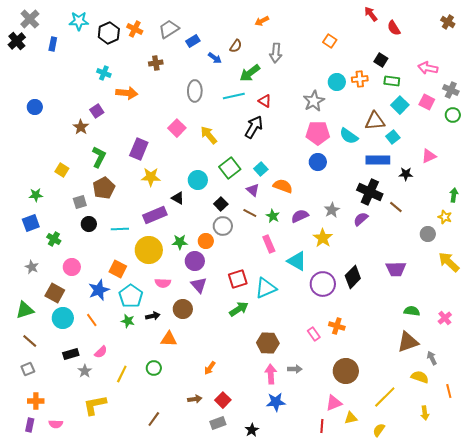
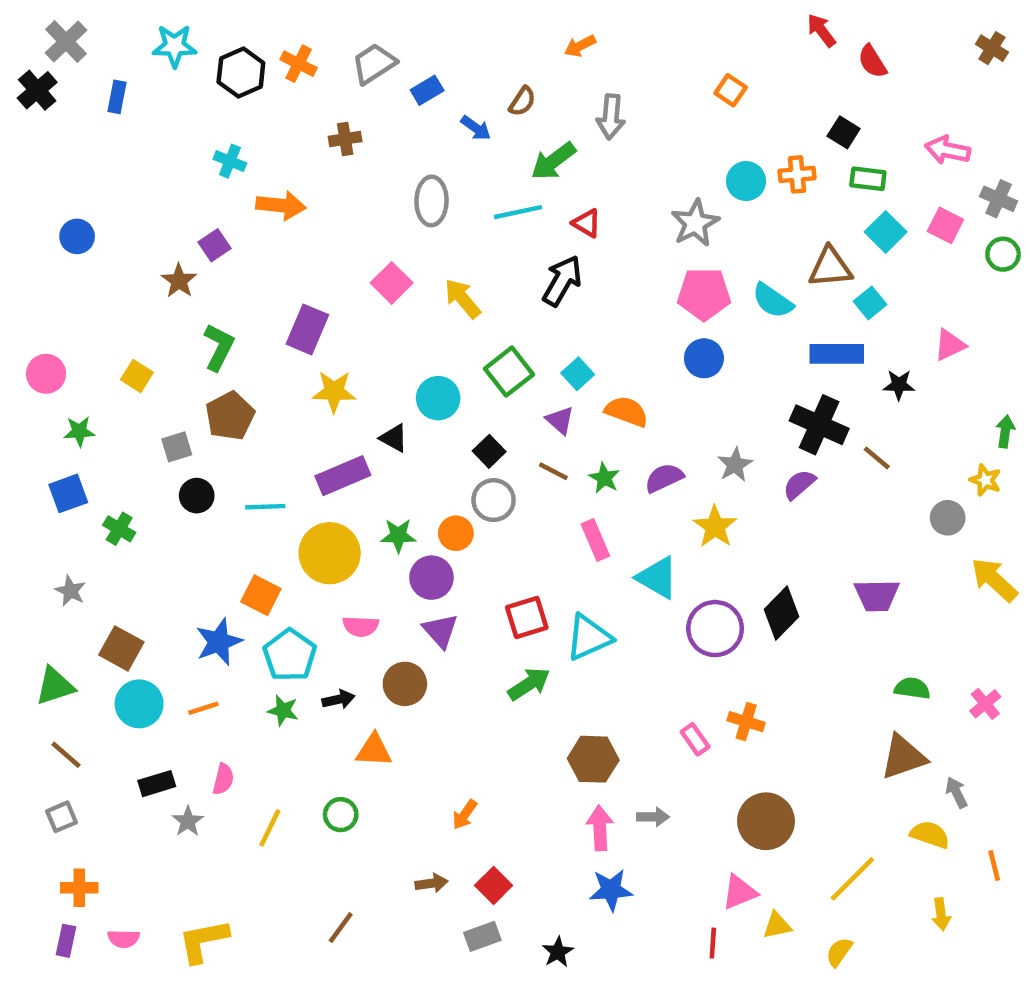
pink circle: (72, 267) -> (46, 374), moved
orange line: (92, 320) -> (203, 708), turned -72
pink semicircle: (101, 352) -> (223, 779), turned -32
yellow L-shape: (95, 405) -> (203, 941), moved

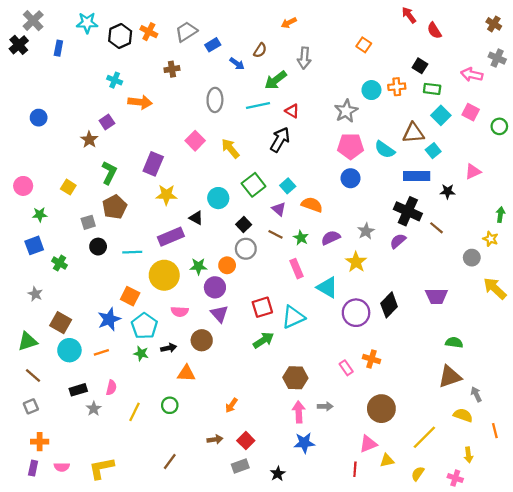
gray cross: (999, 199) -> (497, 58), moved
pink cross: (985, 704) -> (455, 478), moved, turned -32

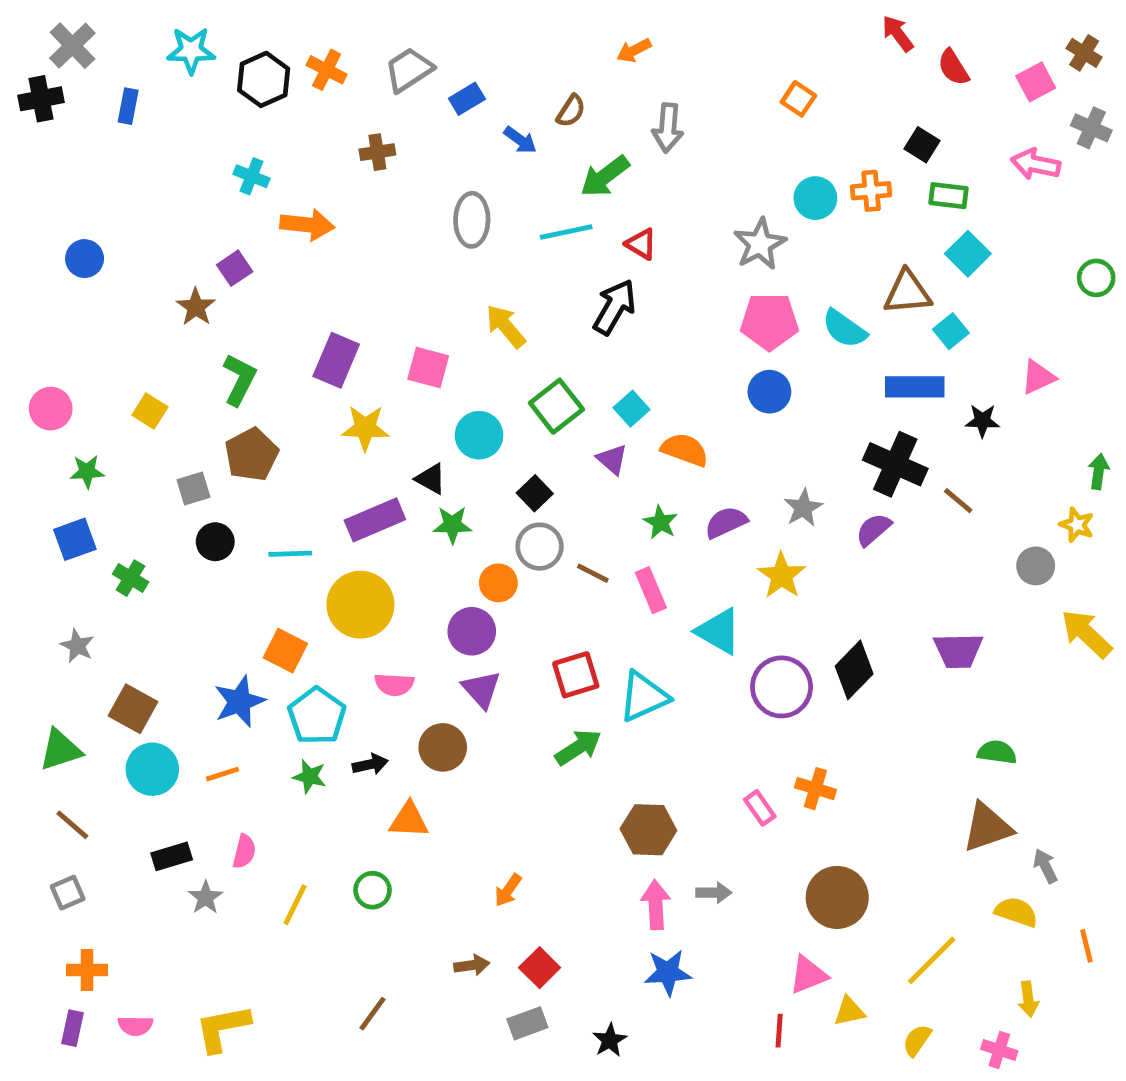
black cross: (19, 45) -> (41, 99), turned 30
pink square: (471, 112) -> (1036, 82), moved, turned 35
pink square: (195, 141) -> (428, 367), moved, turned -30
brown line: (276, 234) -> (593, 573), moved
green star: (198, 266) -> (452, 525), moved

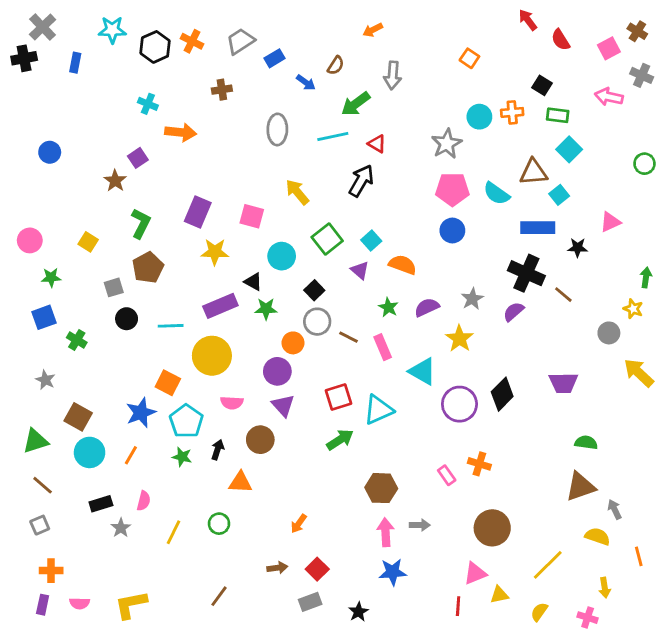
black arrow: (370, 764) -> (218, 450), turned -60
orange line: (222, 774) -> (131, 455), turned -42

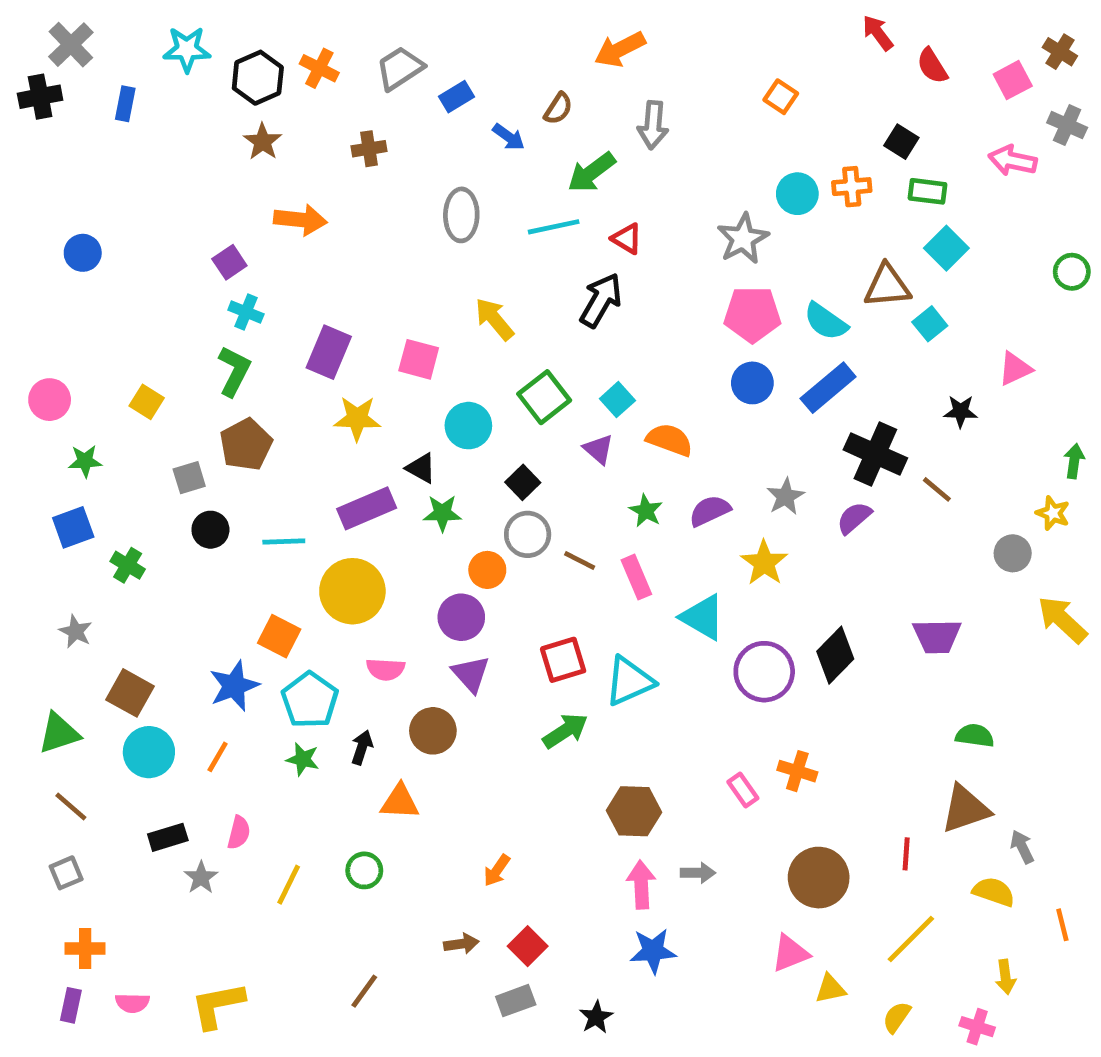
orange arrow: (373, 30) -> (620, 49), size x1.5
cyan cross: (148, 104) -> (246, 312), moved
brown star: (115, 181) -> (263, 142), moved
blue rectangle: (538, 228) -> (828, 388), moved, turned -40
red line: (458, 606) -> (906, 854), moved

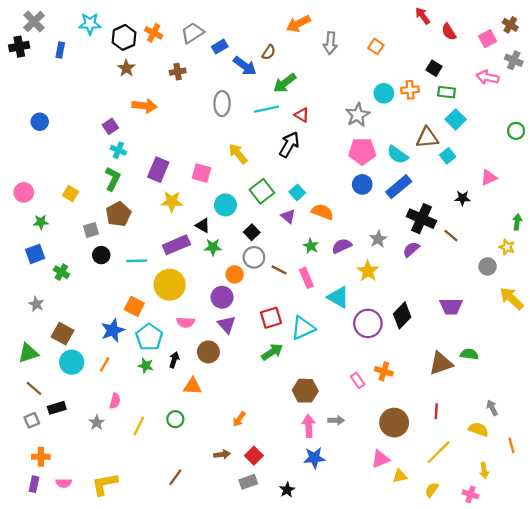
gray arrow: (653, 125) -> (330, 43), moved
blue arrow: (509, 137) -> (245, 66), size x1.5
brown triangle: (965, 809) -> (441, 363), moved
black rectangle: (168, 837) -> (57, 408), moved

